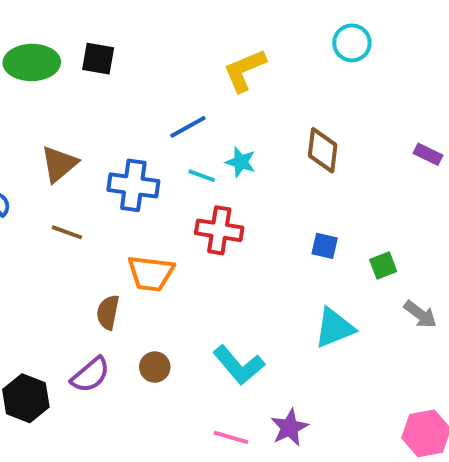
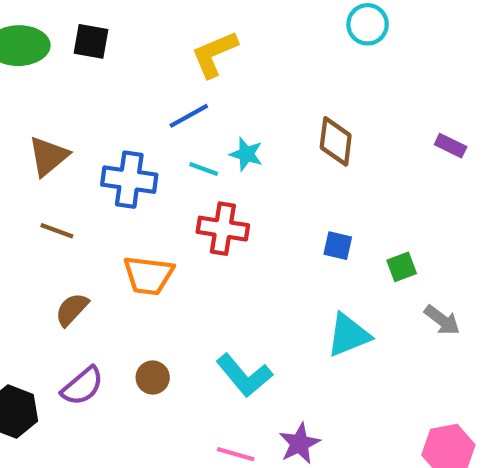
yellow L-shape: (245, 70) -> (214, 54), moved
brown semicircle: (108, 312) -> (72, 309), moved, turned 32

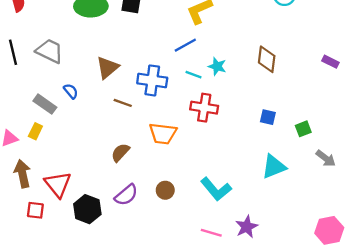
brown line: (57, 231) -> (123, 103), moved

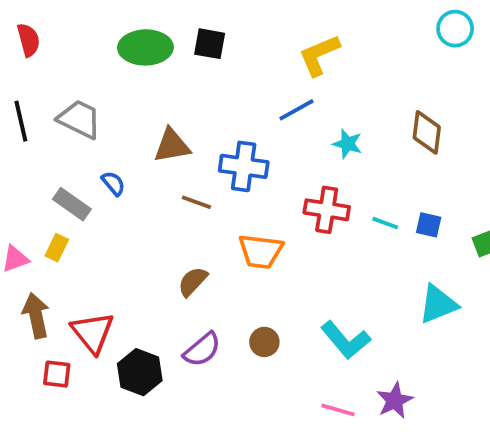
brown triangle: (107, 68) -> (172, 146), turned 30
cyan line: (194, 75) -> (385, 223), moved

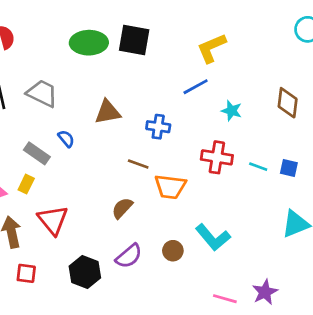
black square: (210, 44) -> (134, 40), size x1.4
blue cross: (244, 166) -> (158, 127), size x0.7
brown line: (196, 202) -> (138, 164), moved
red triangle: (93, 333) -> (53, 220), moved
cyan L-shape: (346, 340) -> (213, 237), moved

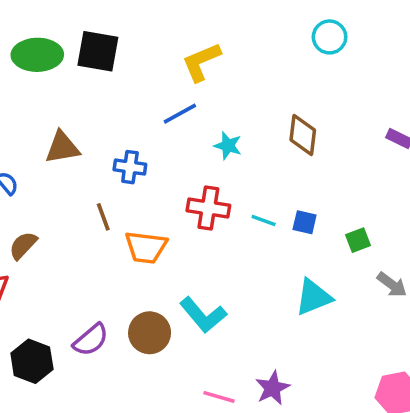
brown line: (138, 164) -> (103, 217), turned 50
brown semicircle: (122, 208) -> (23, 245), moved
brown circle: (173, 251) -> (150, 333), size x1.5

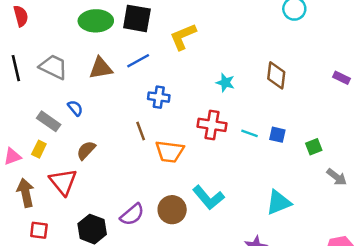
yellow L-shape: (201, 62) -> (183, 37), moved
blue line: (180, 114) -> (138, 61), moved
brown triangle: (62, 147) -> (101, 68), moved
cyan triangle: (313, 297) -> (279, 202), moved

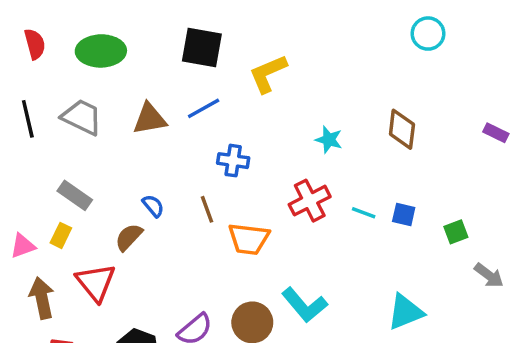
green ellipse: (96, 21) -> (101, 51), moved
blue semicircle: (75, 108) -> (153, 206), moved
red cross: (212, 125) -> (310, 201), turned -36

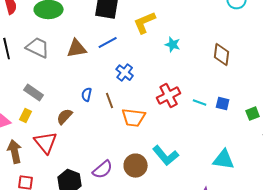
cyan star: (329, 140) -> (173, 45), moved
blue cross: (233, 161) -> (125, 73), turned 30
blue semicircle: (153, 206) -> (87, 95), moved, turned -128
cyan triangle: (405, 312) -> (224, 160), turned 30

